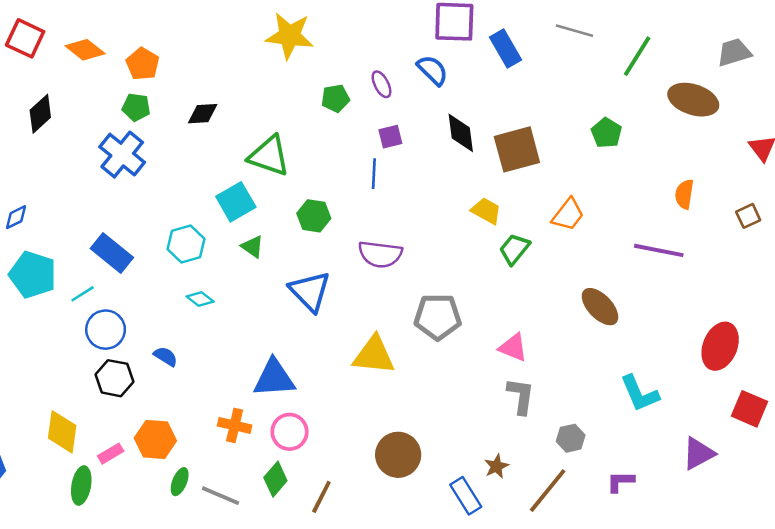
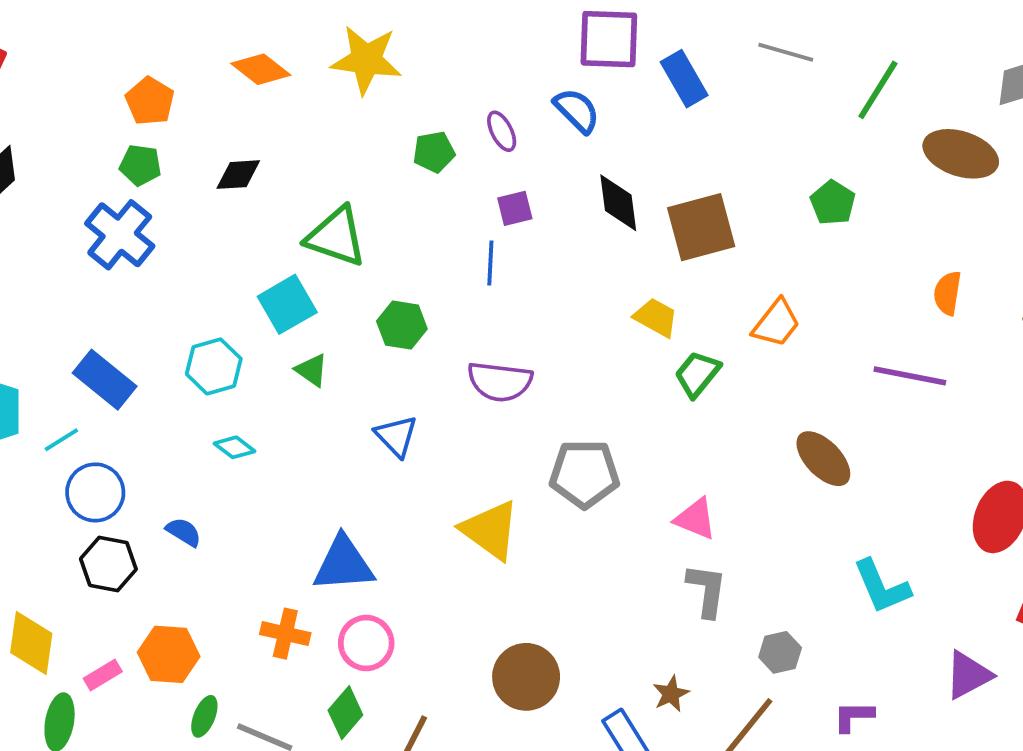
orange diamond: (85, 50) -> (261, 69), moved
blue triangle: (310, 291) -> (396, 436), size x0.7
yellow triangle: (374, 355) -> (490, 530), turned 30

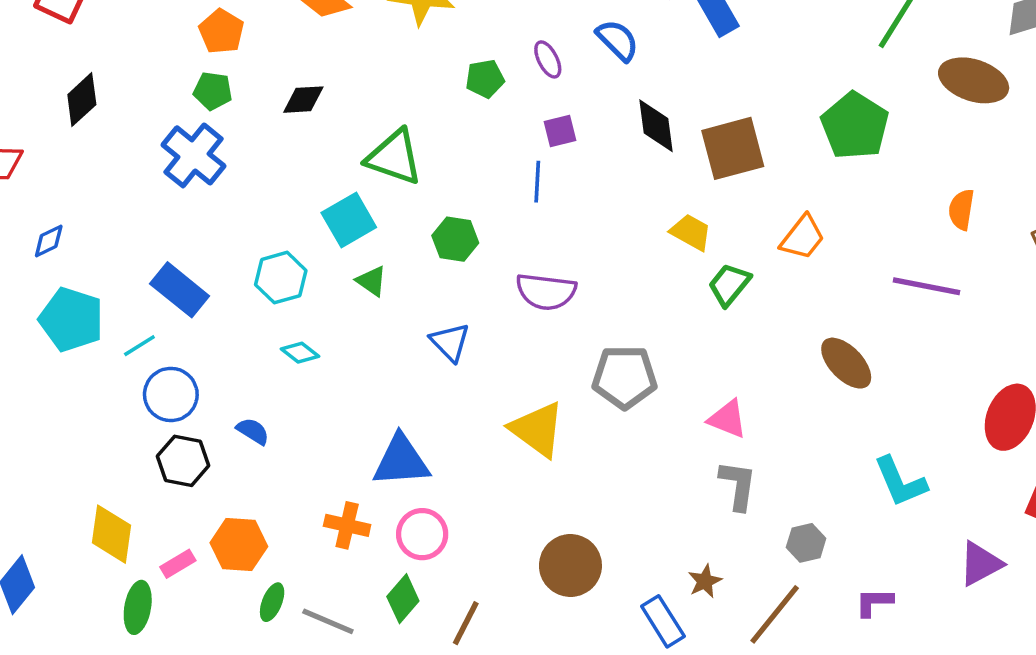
green pentagon: (833, 203) -> (855, 126), size x1.6

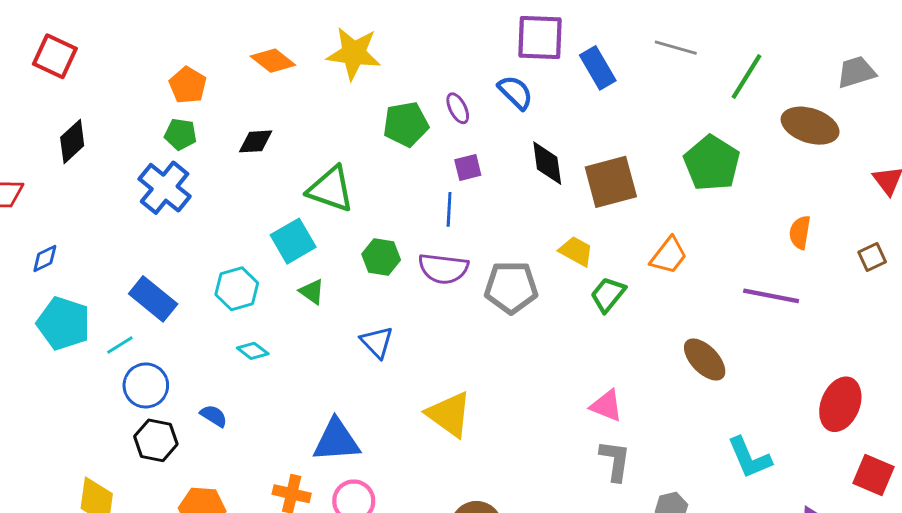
green pentagon: (485, 79) -> (406, 124), size x1.4
purple semicircle: (546, 292) -> (443, 269), moved
gray pentagon: (625, 377) -> (511, 287), moved

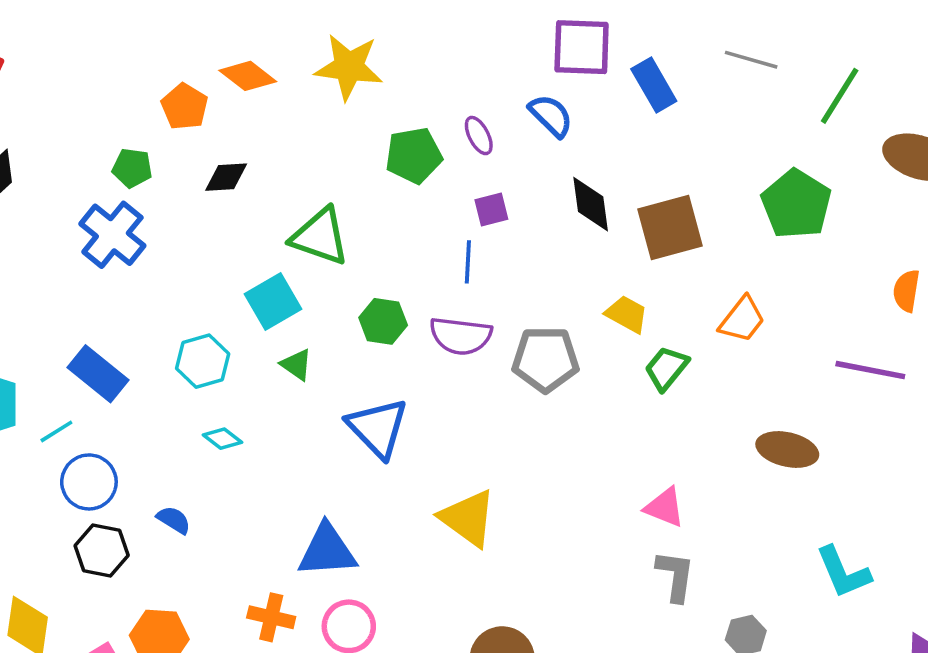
orange pentagon: (188, 85) -> (185, 107), moved
blue triangle: (377, 342) -> (378, 428), size x1.5
brown ellipse: (705, 359) -> (787, 449), turned -33

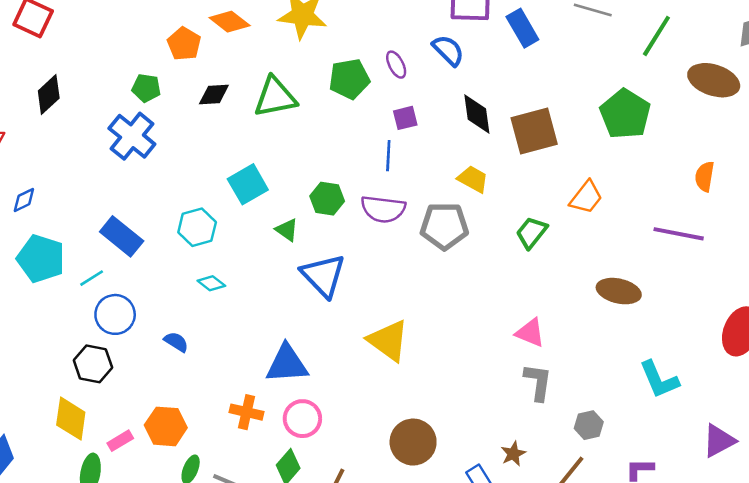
green triangle: (320, 237) -> (275, 97), moved, turned -30
yellow trapezoid: (627, 314) -> (473, 179), moved
green triangle: (296, 365) -> (287, 230), moved
black hexagon: (102, 551) -> (93, 364), moved

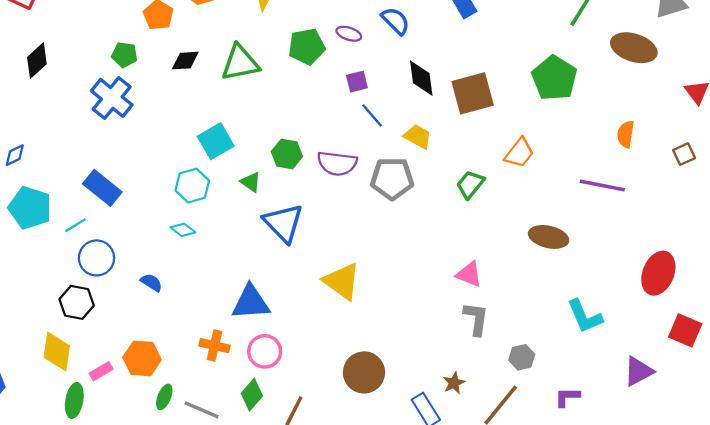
purple ellipse: (396, 65) -> (349, 34), turned -45
blue line: (388, 156) -> (372, 115), moved, turned -44
cyan hexagon: (197, 227) -> (192, 186), moved

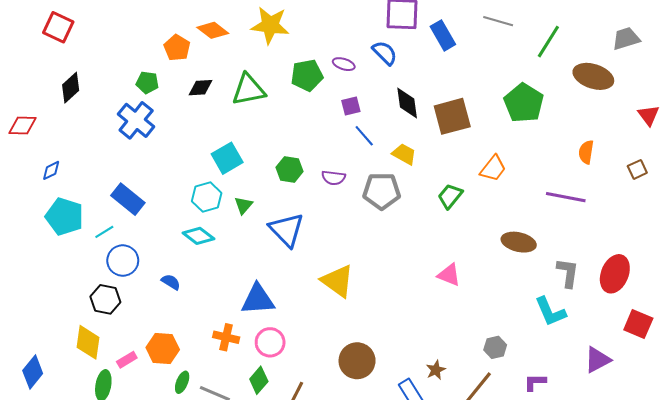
purple semicircle: (337, 163) -> (334, 178), size x0.7
green triangle: (251, 182) -> (243, 205), moved, turned 36
cyan diamond: (183, 230) -> (198, 236), size x1.4
gray L-shape: (476, 319) -> (568, 273), moved

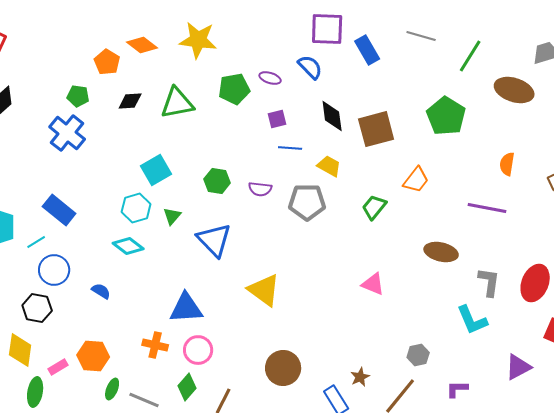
blue line: (364, 136) -> (290, 148), turned -45

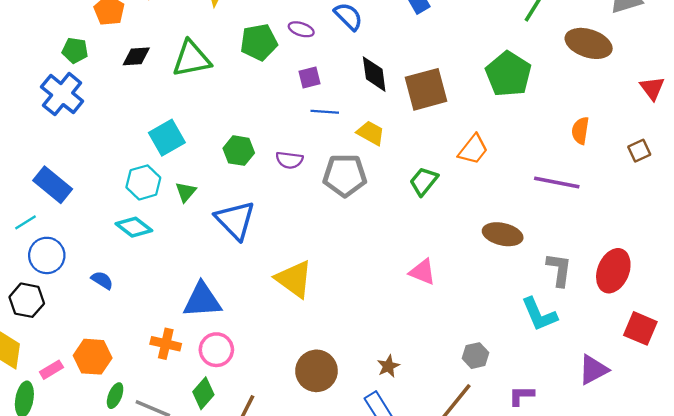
brown star: (360, 377) -> (388, 366), moved

